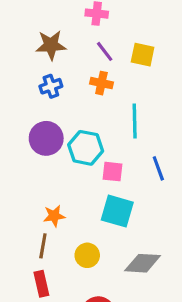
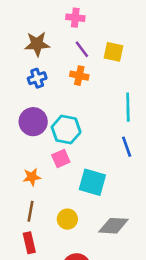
cyan line: (135, 121) -> (128, 107), moved
pink square: (113, 172) -> (61, 159), moved, turned -30
orange star: (54, 216) -> (32, 177), moved

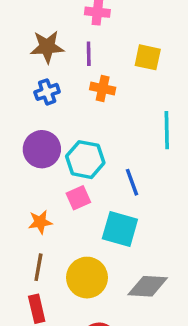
purple line: (82, 49) -> (89, 54), moved, turned 36
blue line: (127, 147) -> (132, 182), moved
yellow circle: (67, 219) -> (87, 278), size x1.5

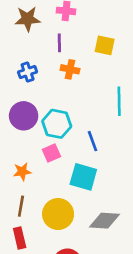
brown star: (47, 47) -> (28, 19), moved

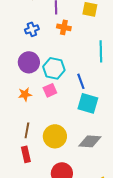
orange star: (22, 172) -> (25, 94), moved
cyan square: (83, 177) -> (88, 103), moved

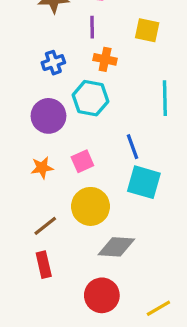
cyan hexagon: (54, 68) -> (91, 98), moved
brown line: (27, 130) -> (45, 226), turned 42
yellow circle: (55, 136) -> (91, 206), moved
gray diamond: (90, 141) -> (116, 247), moved

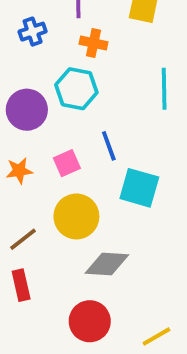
blue cross: (53, 63) -> (33, 32), moved
blue line: (133, 147) -> (109, 146), moved

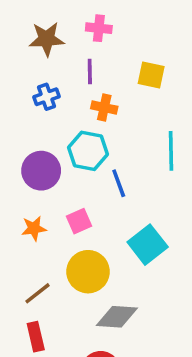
blue line: (109, 146) -> (119, 183), moved
cyan square: (139, 188) -> (148, 245), turned 36

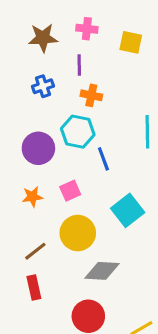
yellow square: (151, 75) -> (131, 42), moved

